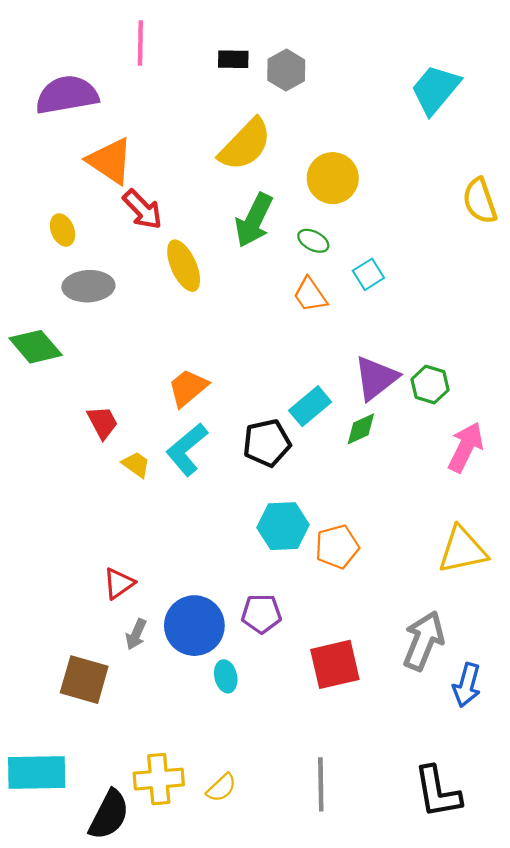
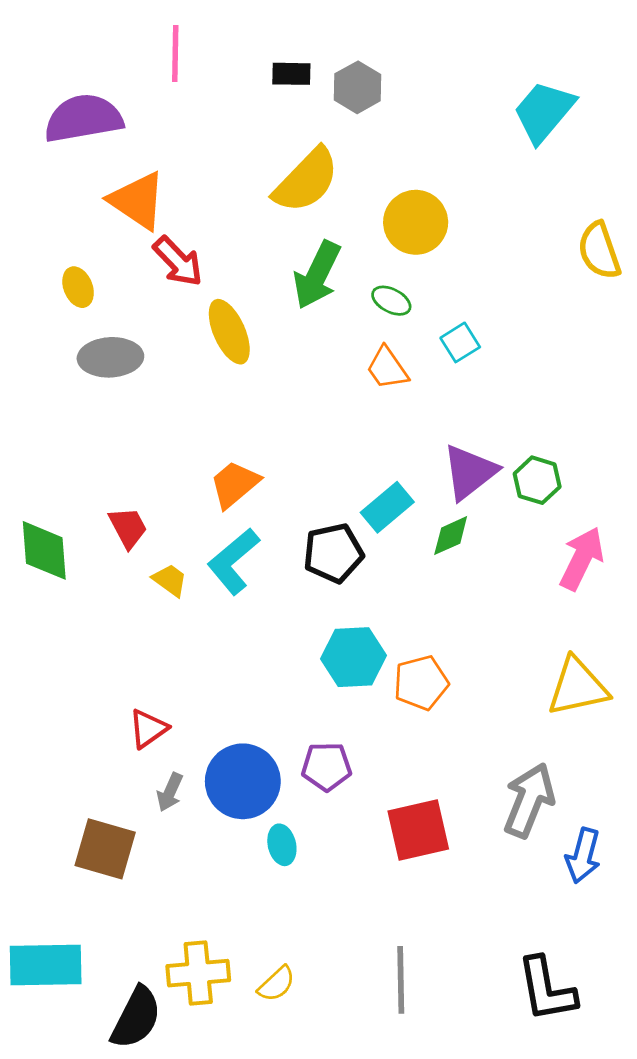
green diamond: (36, 347) -> (44, 550), moved, turned 36

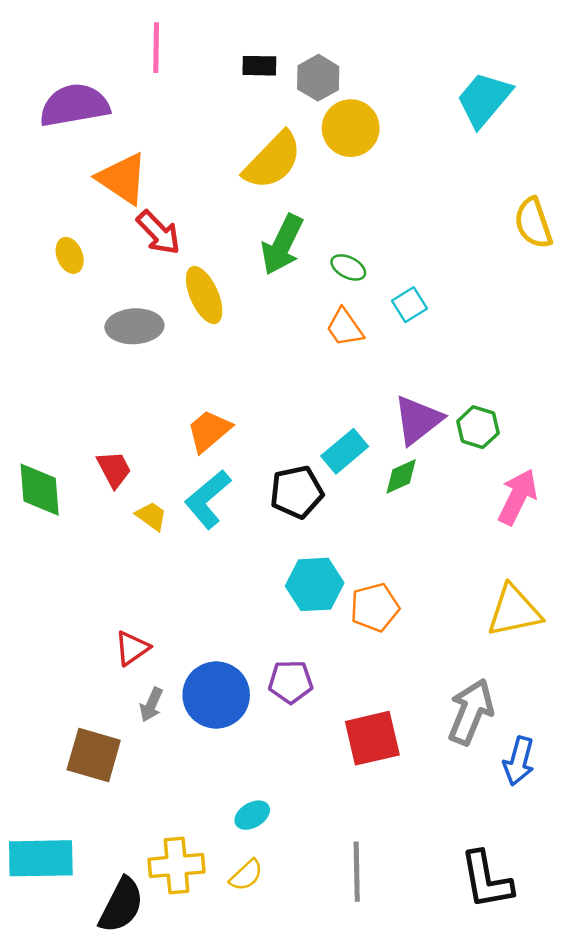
yellow circle: (416, 222) -> (351, 128), moved
gray ellipse: (110, 357) -> (134, 326), moved
cyan ellipse: (282, 845) -> (252, 815), moved, turned 72

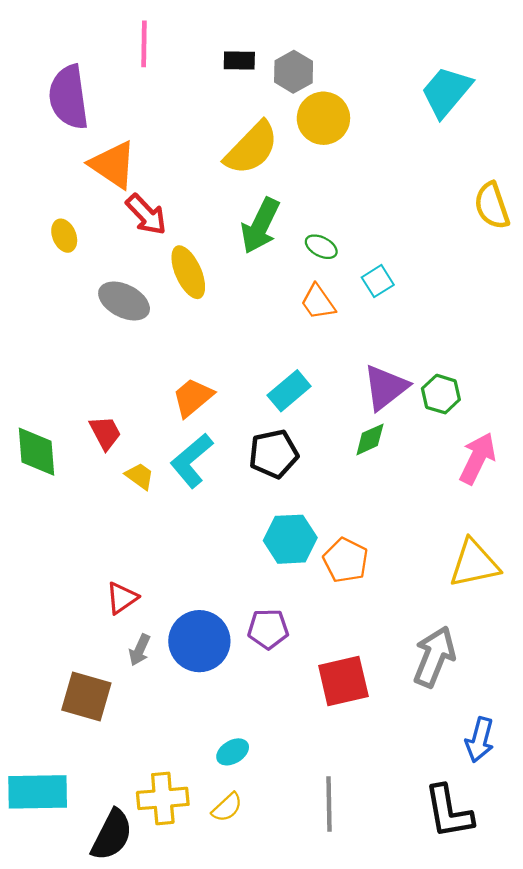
purple semicircle: (74, 105) -> (69, 97), turned -88
gray ellipse: (134, 326) -> (124, 301), turned 30
cyan rectangle: (345, 451) -> (289, 391), moved
orange pentagon: (375, 607) -> (346, 560), turned -30
blue arrow: (519, 761) -> (480, 740), moved

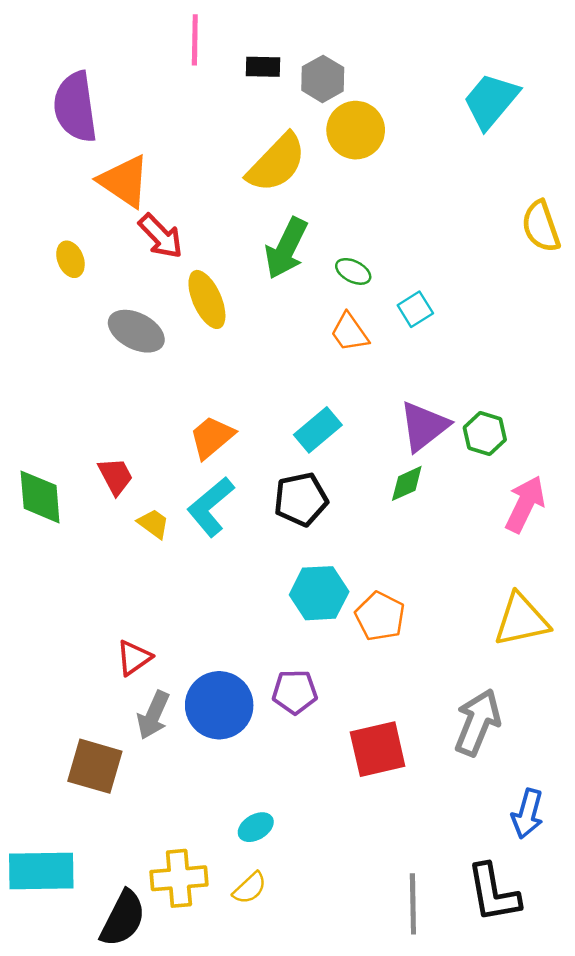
pink line: (144, 44) -> (195, 40), moved
gray arrow: (140, 650) -> (153, 715), size x1.4
gray line: (329, 804) -> (413, 904), moved

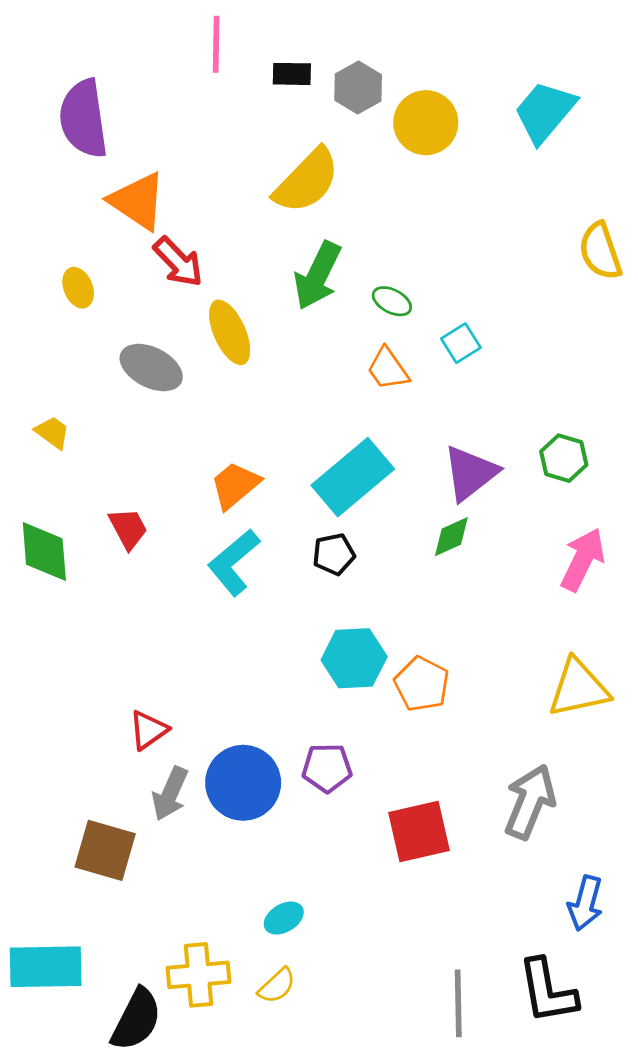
yellow circle: (356, 130) -> (426, 123), moved
cyan rectangle: (318, 430) -> (353, 477), size x1.5
green hexagon: (485, 434) -> (564, 458), moved
black pentagon: (301, 499) -> (334, 554), size x0.7
yellow trapezoid: (153, 524) -> (52, 432), moved

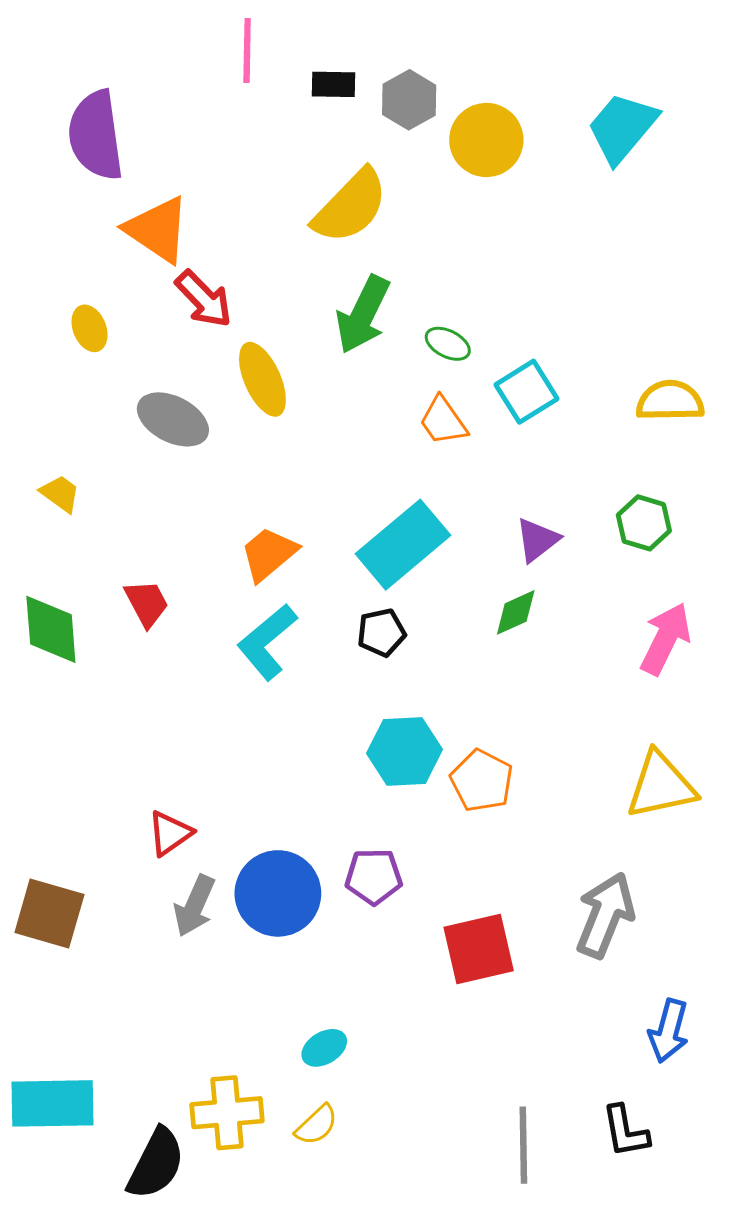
yellow semicircle: (600, 251) -> (670, 401), moved, turned 108
cyan square: (461, 343) -> (526, 392), size x1.4
purple triangle: (470, 473) -> (537, 540), size x0.7
brown square: (105, 850) -> (49, 914), moved
black L-shape: (547, 991) -> (625, 1131), size x0.7

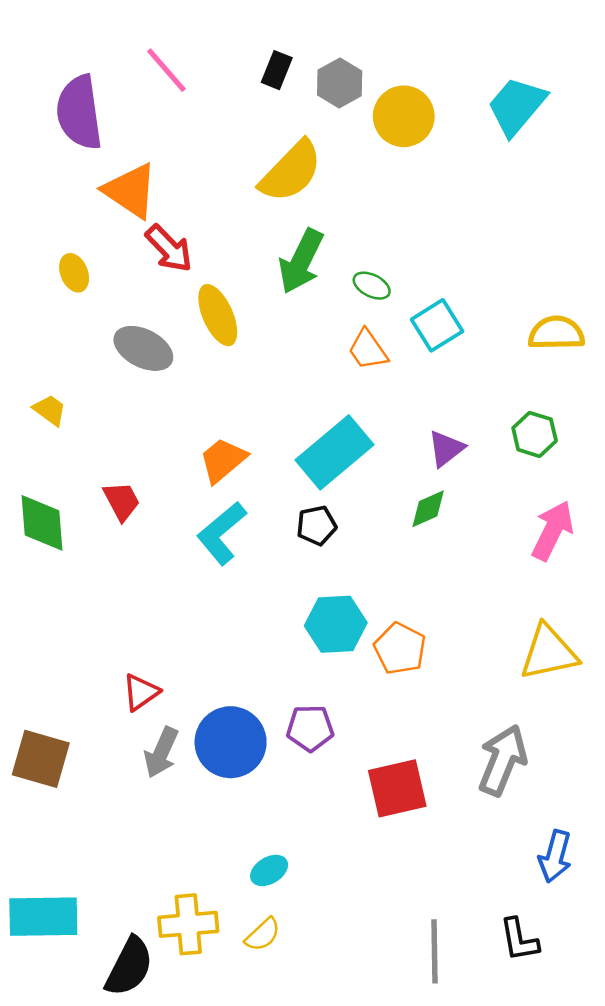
pink line: (247, 50) -> (166, 70), moved, turned -42
black rectangle: (333, 84) -> (277, 70), turned -69

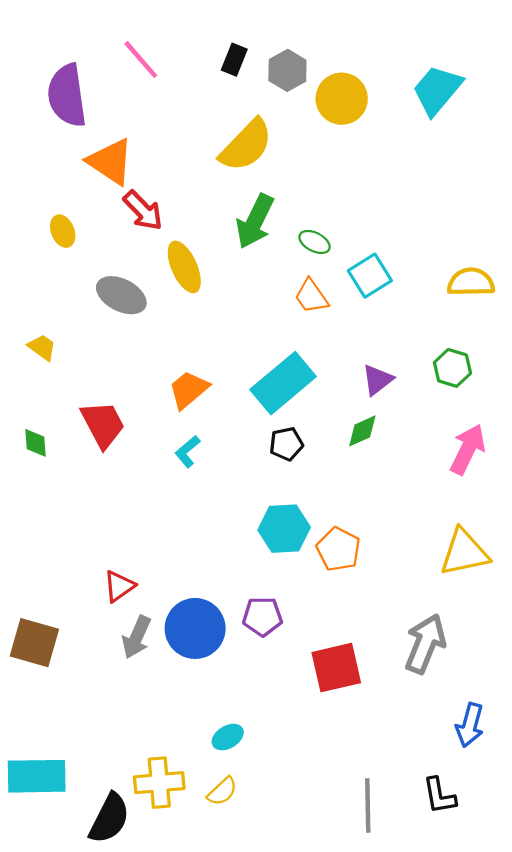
red trapezoid: (122, 501) -> (103, 424), size x1.4
green diamond: (42, 523) -> (36, 443), size x0.6
black pentagon: (317, 525) -> (286, 444), moved
cyan L-shape: (222, 533) -> (188, 452), size x0.6

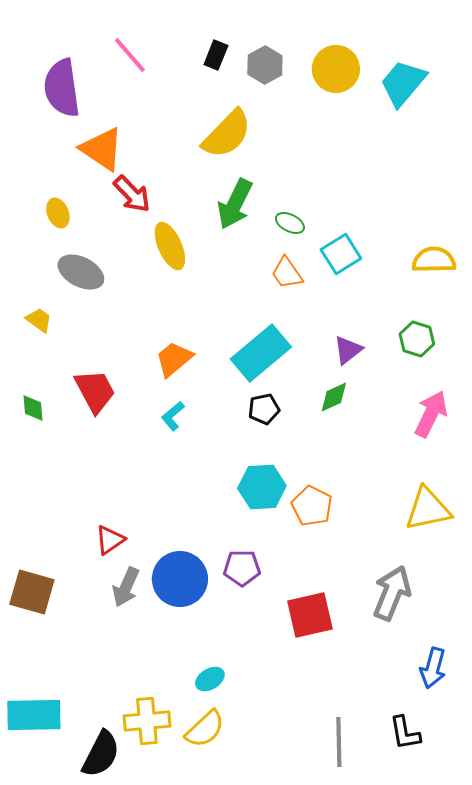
yellow circle: (342, 99) -> (336, 69), moved
gray ellipse: (121, 295) -> (81, 272), moved
yellow semicircle: (222, 791) -> (205, 729), size x1.4

